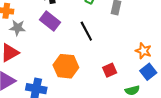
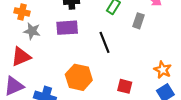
purple rectangle: (50, 21) -> (67, 28), turned -48
red square: (110, 70) -> (125, 86), turned 32

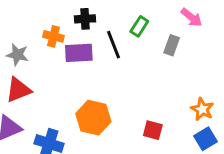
orange cross: (22, 12) -> (53, 36), moved
gray star: (32, 31) -> (17, 55), moved
black line: (104, 42) -> (114, 45), moved

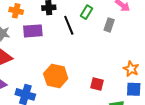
orange cross: (53, 36) -> (16, 11), moved
purple rectangle: (79, 53) -> (33, 31), moved
blue square: (206, 139) -> (134, 89), turned 35

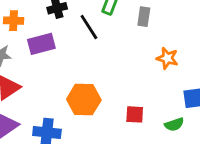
orange star: (131, 69) -> (167, 58), moved
red square: (97, 84) -> (135, 114), moved

